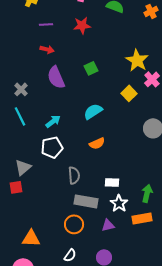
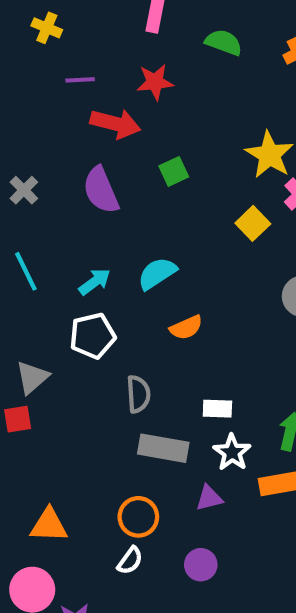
red arrow: (47, 49) -> (115, 124), moved, size x1.6
gray cross: (21, 89) -> (24, 190), moved
cyan semicircle: (93, 111) -> (157, 273), moved
orange circle: (74, 224) -> (138, 517), moved

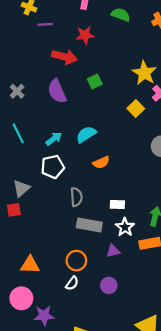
purple line: (80, 80) -> (45, 24), moved

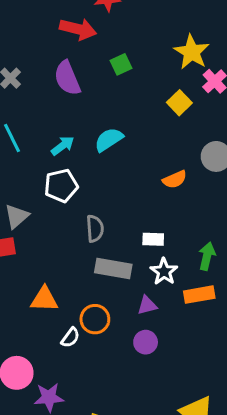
orange semicircle: (101, 162) -> (175, 179), moved
orange triangle: (30, 265) -> (44, 299), moved
white semicircle: (72, 283) -> (70, 338), moved
purple circle: (109, 285) -> (146, 342), moved

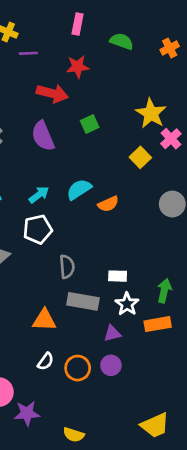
orange semicircle: (175, 179) -> (108, 204), moved
orange triangle: (44, 299) -> (44, 320), moved
orange circle: (95, 319) -> (78, 368), moved

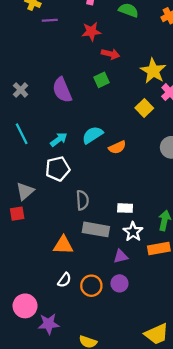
red arrow: (52, 93) -> (110, 54), moved, size x0.7

